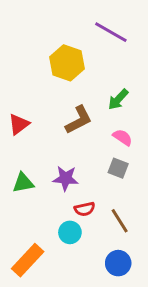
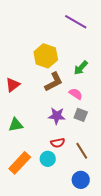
yellow hexagon: (67, 63) -> (46, 56), moved
pink semicircle: (123, 137) -> (76, 94), moved
purple star: (66, 178) -> (57, 116), moved
orange rectangle: (28, 260) -> (20, 163), moved

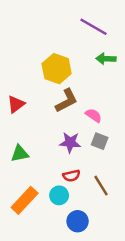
green arrow: (81, 68) -> (106, 59), moved, turned 49
blue circle: (81, 180) -> (78, 221), moved

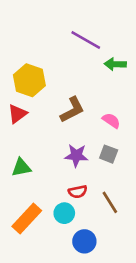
purple line: (94, 27) -> (86, 40), moved
yellow hexagon: (57, 69) -> (29, 80), moved
pink semicircle: (94, 115) -> (111, 121), moved

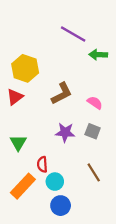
green triangle: (21, 168) -> (18, 143), turned -48
red semicircle: (78, 192) -> (42, 164), moved, turned 98
blue circle: (84, 241) -> (61, 206), moved

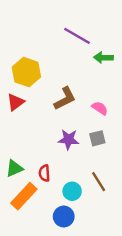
gray square: (93, 131) -> (97, 138), turned -35
green triangle: (18, 143) -> (14, 168), moved, turned 36
cyan circle: (55, 182) -> (72, 191), moved

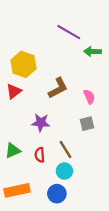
pink semicircle: (100, 108) -> (89, 97), turned 32
purple star: (68, 139) -> (41, 123), moved
brown line: (99, 182) -> (66, 149), moved
orange rectangle: (24, 196) -> (17, 190), moved, turned 35

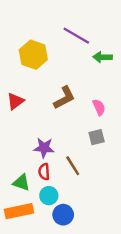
yellow hexagon: (23, 64) -> (33, 55), moved
purple star: (41, 123) -> (44, 148), moved
green triangle: (13, 151) -> (21, 182), moved, turned 42
cyan circle: (64, 171) -> (49, 196), moved

